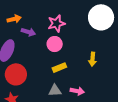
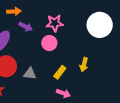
yellow rectangle: (59, 68) -> (60, 72), moved, turned -40
gray triangle: (55, 91) -> (30, 74), moved

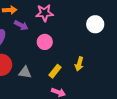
pink star: (55, 23) -> (45, 13), moved
white circle: (100, 25) -> (95, 24), size x0.7

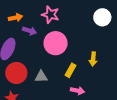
pink star: (45, 13) -> (50, 15), turned 30
pink circle: (45, 42) -> (56, 43), size x1.5

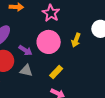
purple arrow: (29, 31) -> (25, 50), moved
yellow arrow: (93, 59) -> (76, 40), moved

